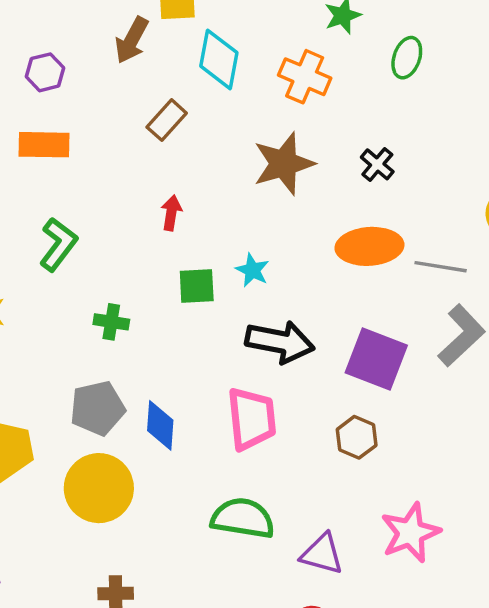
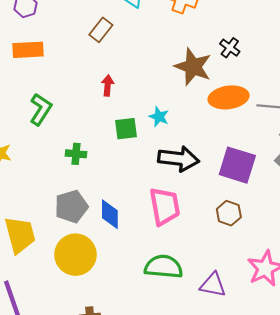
brown star: (284, 164) -> (193, 67), moved, turned -30

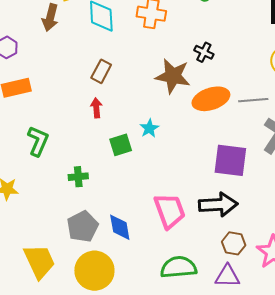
brown rectangle: (101, 30) -> (101, 71), moved
cyan star: (159, 117) -> (149, 128), turned 30
black arrow: (178, 159) -> (218, 205), moved
brown hexagon: (229, 213) -> (234, 243), moved

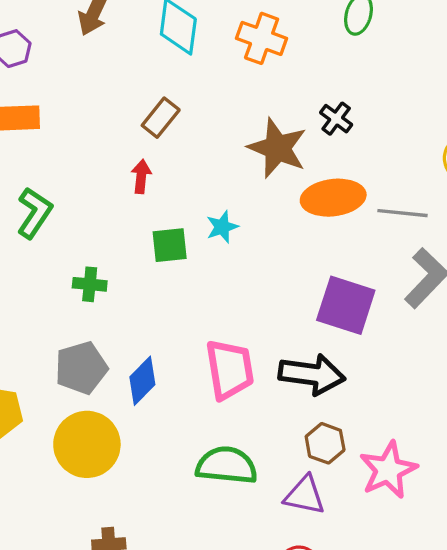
blue diamond: (120, 227) -> (142, 381), turned 44

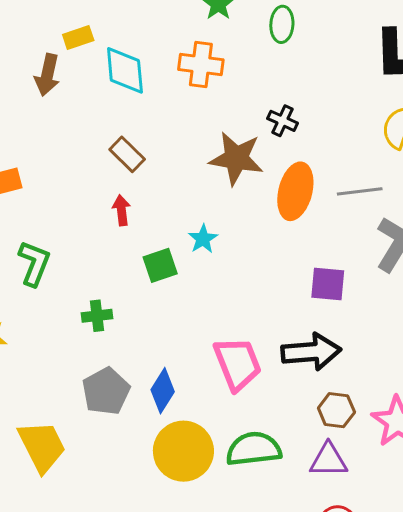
brown rectangle: (161, 118) -> (127, 154), turned -72
orange ellipse: (333, 198) -> (295, 191), turned -56
purple square: (346, 305) -> (328, 284), size x0.7
yellow circle: (87, 444) -> (183, 451), moved

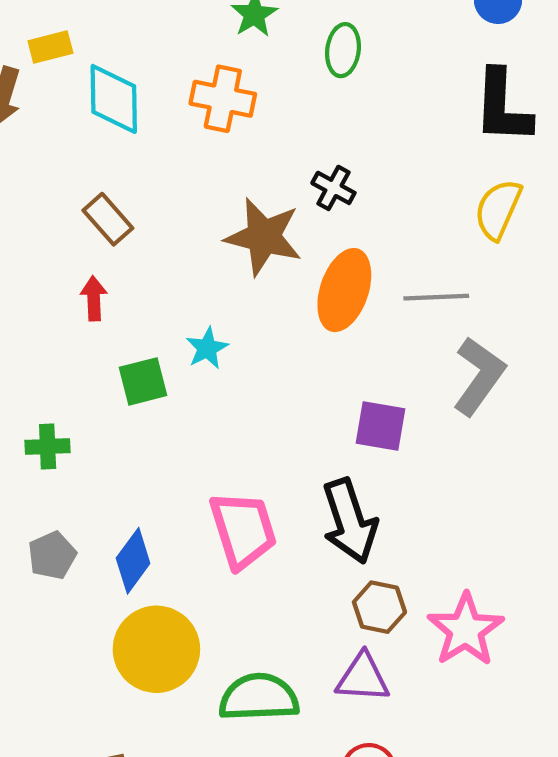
black arrow: (311, 352) -> (350, 521), turned 72
gray pentagon: (106, 391) -> (52, 555), size x0.7
green semicircle: (254, 449) -> (259, 697), moved

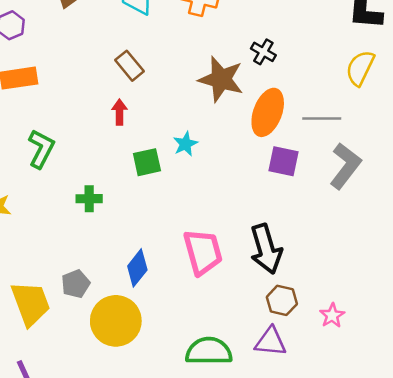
purple square: (381, 426) -> (283, 161), moved
gray pentagon: (52, 555) -> (76, 284), moved
pink star: (465, 630) -> (332, 316), size x0.6
yellow circle: (156, 649) -> (116, 321), moved

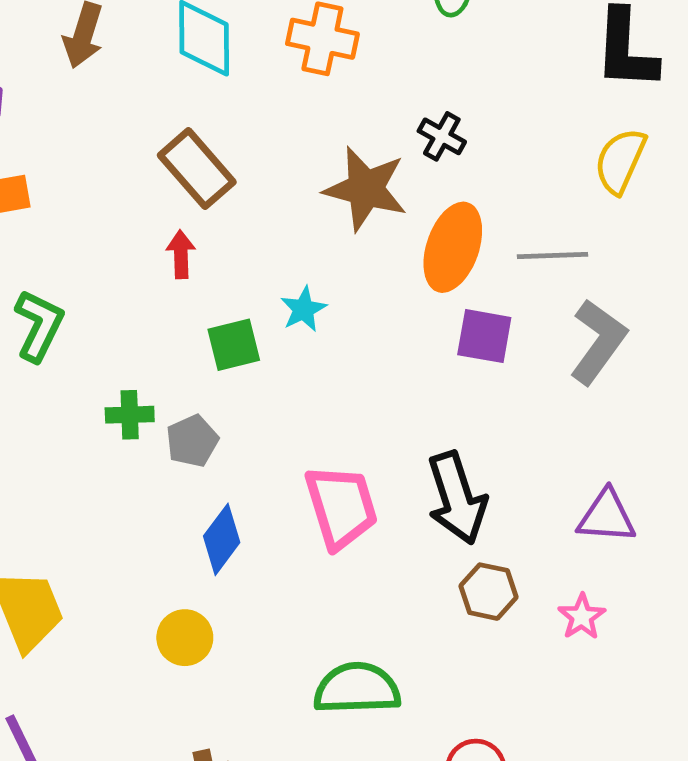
brown rectangle: (129, 66) -> (197, 169), size x1.4
gray pentagon: (76, 284) -> (192, 441), moved
yellow circle: (116, 321) -> (185, 638), size x0.6
purple triangle: (271, 342) -> (607, 516), moved

